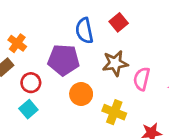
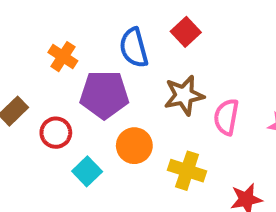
orange cross: (17, 43) -> (63, 57), moved
cyan square: (28, 109) -> (87, 171), moved

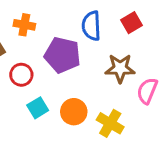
orange cross: (63, 57) -> (24, 25), moved, turned -35
orange circle: (134, 146) -> (74, 112), moved

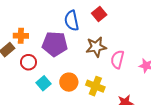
orange cross: (24, 25) -> (21, 36), moved

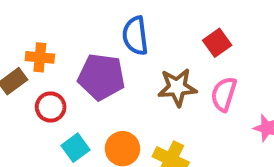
red square: (99, 14) -> (217, 43), moved
pink semicircle: (117, 59) -> (224, 94), moved

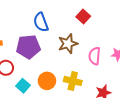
pink semicircle: (224, 94) -> (95, 56), moved

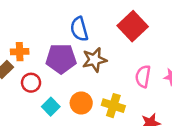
red square: (83, 17) -> (133, 26), size x1.6
brown star: (68, 44) -> (94, 60), moved

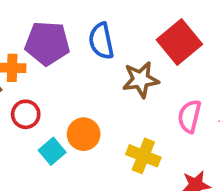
purple pentagon: (61, 59) -> (47, 43), moved
brown star: (94, 60) -> (141, 80), moved
orange circle: (81, 103) -> (84, 134), moved

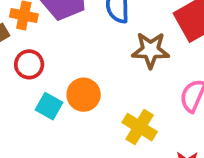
cyan square: (52, 151) -> (49, 106), turned -30

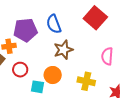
brown star: (151, 50) -> (63, 50), moved

